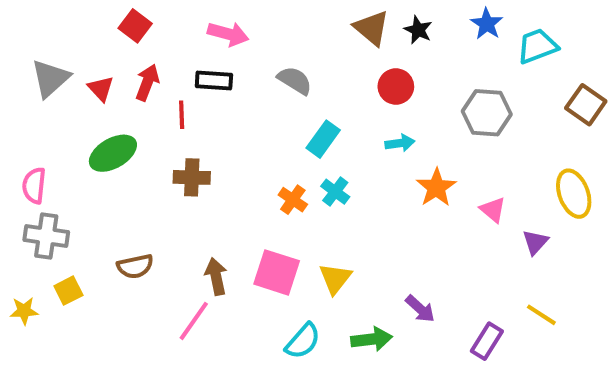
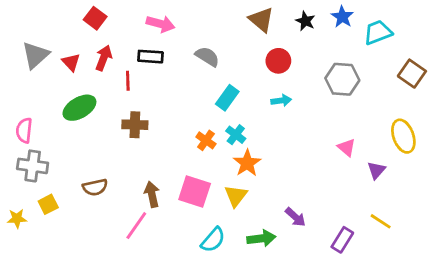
black star: (418, 30) -> (305, 21), moved
orange star: (436, 188) -> (247, 163), moved

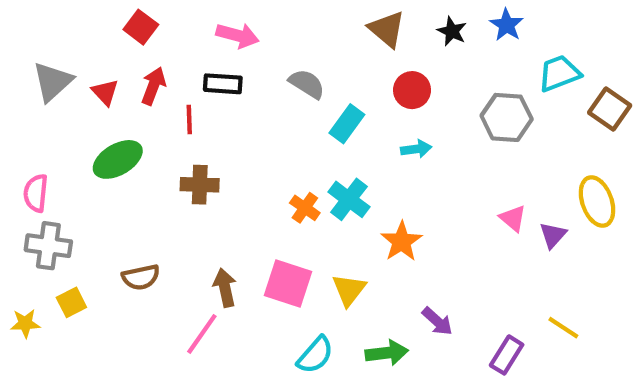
cyan trapezoid: (378, 32) -> (559, 73), moved
cyan rectangle: (227, 98) -> (347, 124), moved
cyan cross: (236, 135) -> (349, 199), size x1.4
orange star: (247, 163) -> (401, 241), moved
purple triangle: (376, 170) -> (553, 235), moved

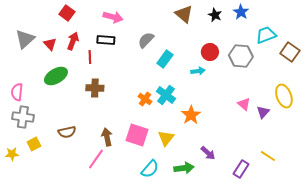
gray semicircle: (307, 84) -> (146, 40), turned -78
red circle: (412, 90) -> (210, 52), moved

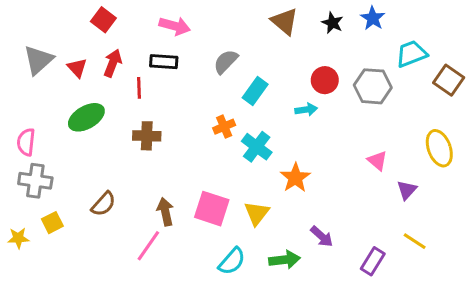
orange cross: (145, 99) -> (224, 127), moved, turned 32
purple triangle: (263, 112) -> (407, 190), moved
brown semicircle: (67, 132) -> (103, 204), turned -36

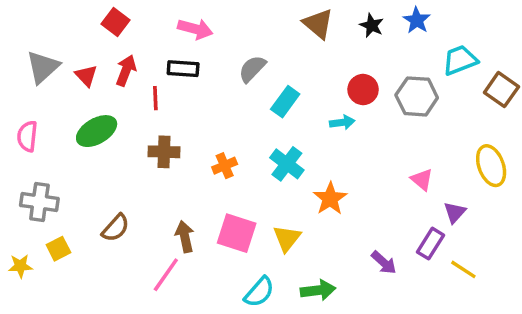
orange cross: (224, 127) -> (225, 166), moved
pink semicircle: (26, 142) -> (27, 136), moved
purple arrow: (322, 236) -> (384, 263), moved
purple rectangle: (373, 261) -> (431, 244), moved

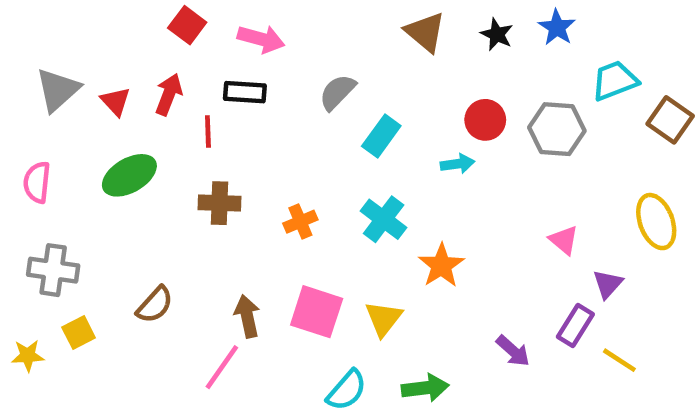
red square: (116, 22) -> (187, 25), moved

